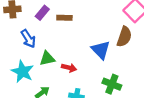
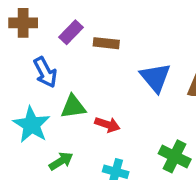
blue triangle: (101, 50) -> (155, 78), moved

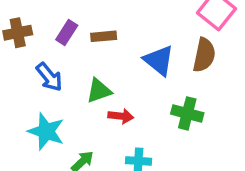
green triangle: (73, 107) -> (99, 91), moved
green cross: (175, 156) -> (187, 113), moved

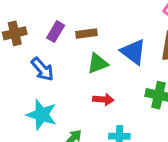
green triangle: (99, 91) -> (98, 63), moved

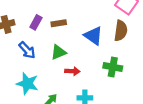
green triangle: (98, 63) -> (58, 52), moved

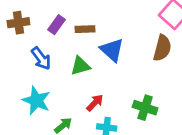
blue triangle: (93, 36) -> (112, 50), moved
green cross: (113, 67) -> (145, 108), moved
red arrow: (72, 71) -> (95, 103), moved, turned -56

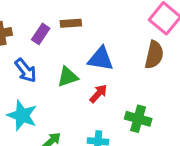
brown rectangle: (85, 29) -> (71, 23), moved
blue triangle: (112, 50) -> (101, 59), turned -30
red arrow: (95, 103) -> (98, 94), moved

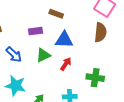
brown rectangle: (71, 23) -> (56, 14), moved, turned 32
purple rectangle: (41, 34) -> (36, 31), moved, turned 56

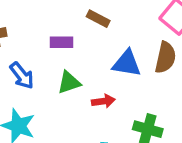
blue triangle: (64, 40) -> (127, 63), moved
red arrow: (66, 64) -> (103, 101), turned 40

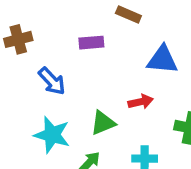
green triangle: (69, 83) -> (103, 123), moved

